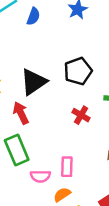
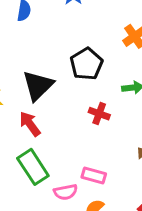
pink rectangle: (67, 167) -> (94, 176), turned -66

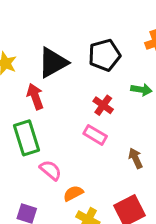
pink rectangle: (94, 176) -> (95, 135), moved
pink semicircle: (66, 192) -> (51, 170), turned -145

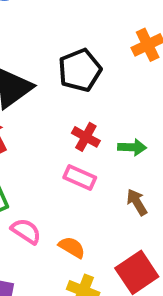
green arrow: (141, 90) -> (132, 147), moved
orange semicircle: (73, 193) -> (72, 247), moved, turned 66

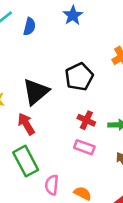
pink semicircle: (26, 231) -> (52, 185), turned -114

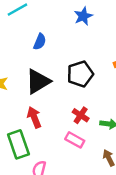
blue semicircle: (29, 26) -> (40, 42), moved
red arrow: (26, 124) -> (34, 117), moved

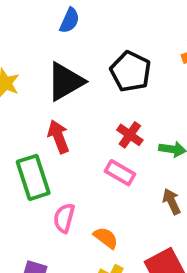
black pentagon: (80, 74) -> (131, 71), turned -30

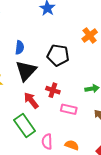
blue semicircle: (70, 20) -> (20, 47), moved
red cross: (130, 135) -> (53, 90), moved

